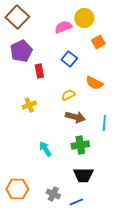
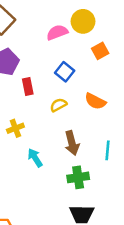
yellow semicircle: (68, 95) -> (58, 105), moved
brown arrow: (75, 117) -> (72, 143), turned 60
cyan arrow: (45, 149) -> (35, 158), moved

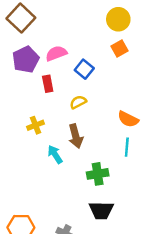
yellow circle: (83, 21) -> (118, 19), moved
pink semicircle: (57, 32) -> (56, 53), moved
orange semicircle: (95, 101) -> (128, 119), moved
brown arrow: (72, 143) -> (76, 136), moved

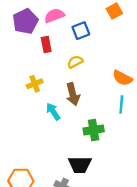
blue square: (84, 69) -> (81, 31), turned 30
black trapezoid: (101, 210) -> (80, 165), moved

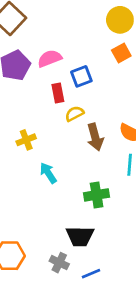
red rectangle: (46, 44) -> (58, 93), moved
brown arrow: (73, 94) -> (95, 137), moved

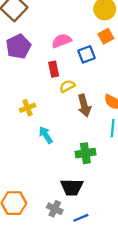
pink semicircle: (50, 58) -> (62, 41), moved
blue square: (81, 76) -> (87, 54), moved

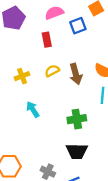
yellow semicircle: (67, 86) -> (52, 71), moved
cyan arrow: (46, 135) -> (33, 109), moved
black trapezoid: (72, 187) -> (77, 151), moved

